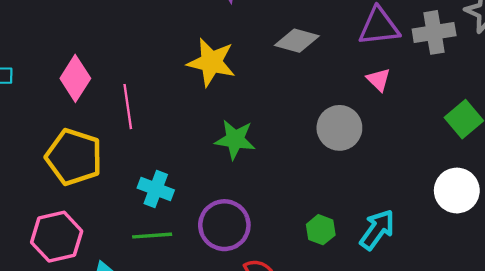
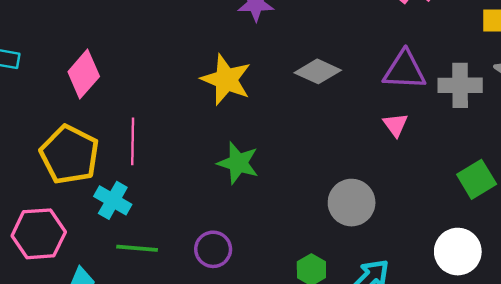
pink line: (128, 107) -> (133, 141), moved
gray circle: (339, 128) -> (352, 203), moved
cyan cross: (156, 189) -> (113, 200), moved
purple circle: (224, 225) -> (213, 249), size x0.7

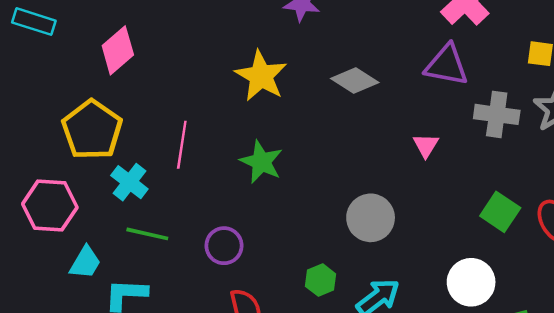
purple triangle: (404, 70) -> (447, 65), moved
pink line: (133, 141) -> (182, 145), moved
green square: (477, 179) -> (500, 212), turned -33

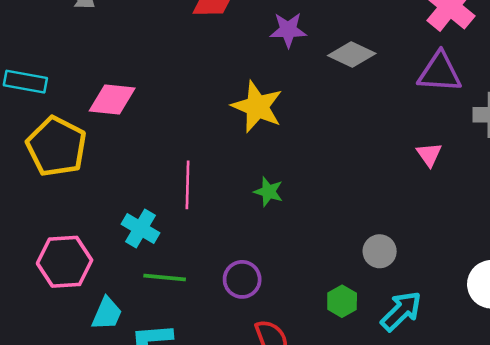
pink diamond: (118, 50) -> (112, 99), turned 54
gray diamond: (355, 80) -> (352, 54), moved
yellow pentagon: (92, 130) -> (56, 147), moved
green star: (261, 162) -> (268, 192), size x0.7
gray circle: (371, 218) -> (380, 251), moved, size x0.7

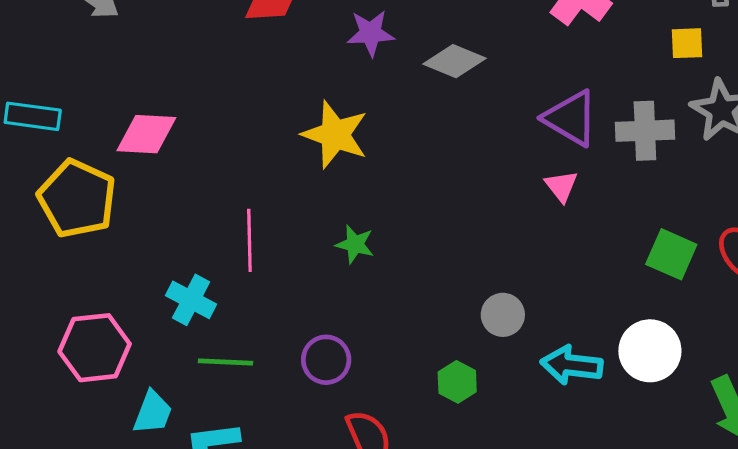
purple triangle: (440, 72) -> (571, 118), moved, turned 30
cyan arrow: (401, 311) -> (572, 365), moved, turned -126

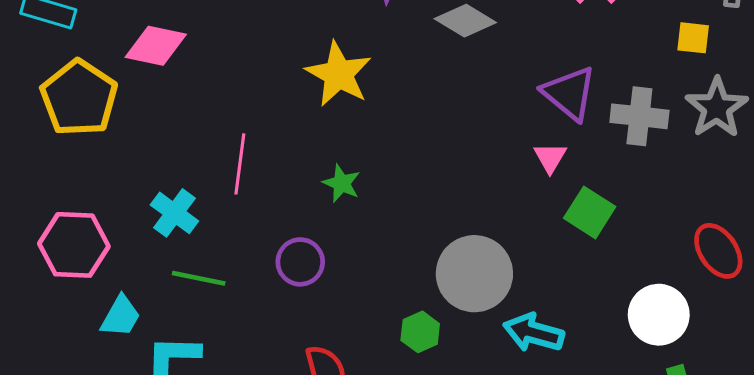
green square: (671, 254) -> (590, 212), moved
gray circle: (503, 315) -> (474, 274), size x1.8
white circle: (650, 351) -> (659, 315), moved
purple circle: (326, 360) -> (300, 262), moved

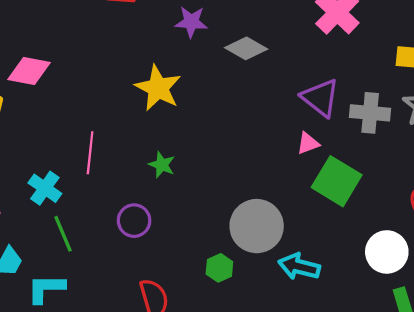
pink triangle: (550, 158) -> (308, 143), turned 40
green square: (590, 212) -> (337, 181), size x1.4
green line: (199, 278) -> (63, 234), turned 57

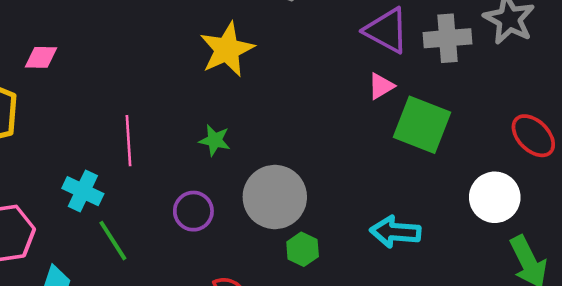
pink diamond: (29, 71) -> (41, 57), size x0.7
yellow star: (158, 88) -> (227, 50), moved, turned 30
gray circle: (257, 226) -> (275, 197), moved

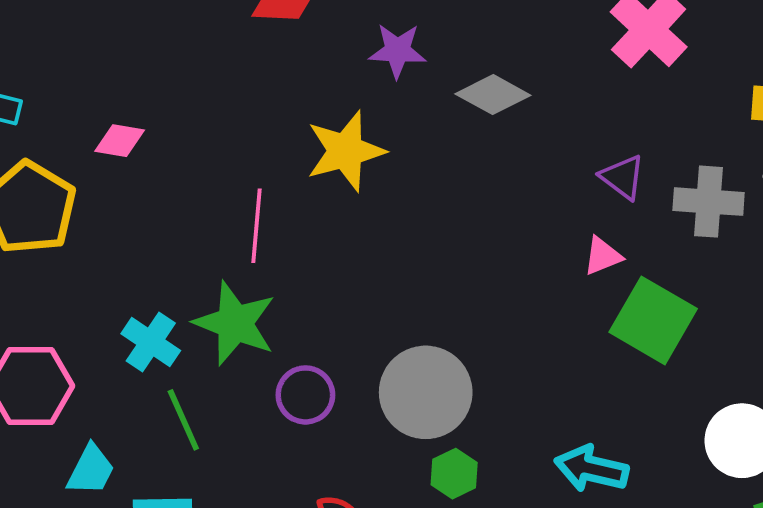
purple triangle: (387, 30) -> (623, 177), size x0.7
yellow star: (227, 50) -> (346, 151), moved
green star: (215, 140) -> (235, 323), moved, size x1.8
pink line: (129, 141) -> (257, 226), moved

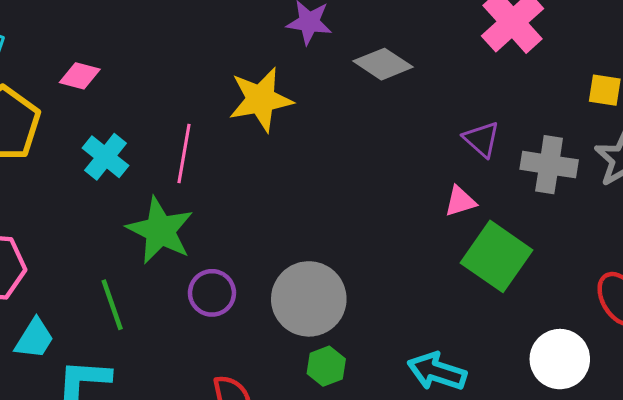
cyan cross: (151, 342) -> (106, 157), moved

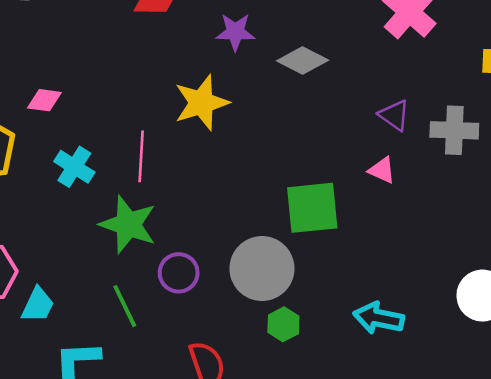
pink triangle: (460, 201) -> (382, 170), turned 48
green square: (497, 256) -> (312, 208), moved, turned -34
green line: (112, 305) -> (125, 306), moved
cyan trapezoid: (34, 339) -> (38, 305), moved

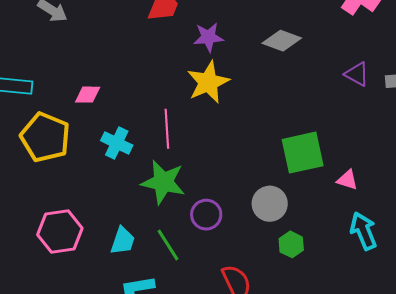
purple star: (235, 32) -> (208, 37), moved
pink triangle: (382, 170) -> (347, 180), moved
gray circle: (262, 269) -> (270, 204), size x0.7
cyan trapezoid: (38, 305) -> (123, 241), moved
cyan arrow: (379, 318) -> (364, 231), turned 63

